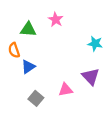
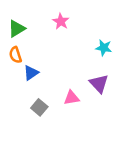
green triangle: (28, 29) -> (17, 29), moved, turned -35

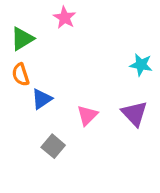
pink star: (61, 21) -> (65, 18), moved
pink triangle: (72, 98) -> (87, 115), moved, turned -35

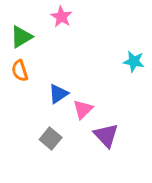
blue triangle: (42, 99) -> (58, 94), moved
purple triangle: (135, 114) -> (106, 135), moved

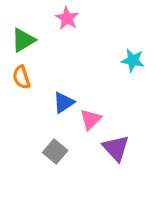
cyan star: (134, 61) -> (133, 60), moved

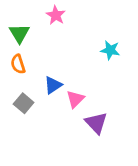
green triangle: (23, 40) -> (19, 33), turned -30
gray square: (55, 151) -> (24, 103), moved

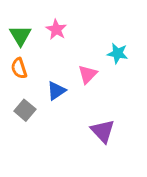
pink star: (56, 15) -> (56, 29), moved
pink triangle: (75, 99) -> (88, 74), moved

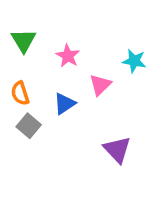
pink star: (56, 29) -> (68, 56), moved
orange semicircle: (19, 68) -> (20, 93), moved

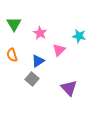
gray square: (29, 126) -> (32, 79), moved

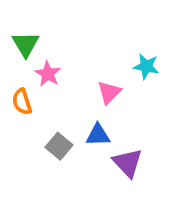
pink star: (40, 33) -> (48, 74), moved
blue triangle: (38, 61) -> (98, 135), moved, turned 32

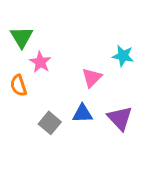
purple triangle: (128, 163) -> (120, 118), moved

